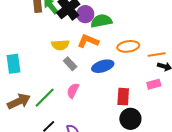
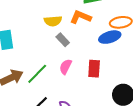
blue ellipse: (103, 66) -> (110, 37), moved
red rectangle: (123, 97) -> (94, 69), moved

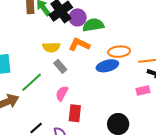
red rectangle: (94, 69) -> (75, 113), moved
green line: (37, 74) -> (32, 82), moved

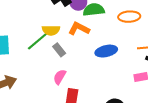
orange ellipse: (119, 52) -> (129, 17), moved
green line: (32, 82) -> (38, 41), moved

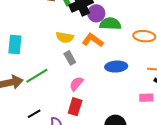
green line: (38, 41) -> (37, 76), moved
pink semicircle: (60, 77) -> (76, 84), moved

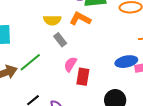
blue ellipse: (116, 67) -> (126, 62), moved
red rectangle: (75, 107) -> (83, 77), moved

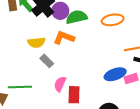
green line: (30, 62) -> (20, 87), turned 45

